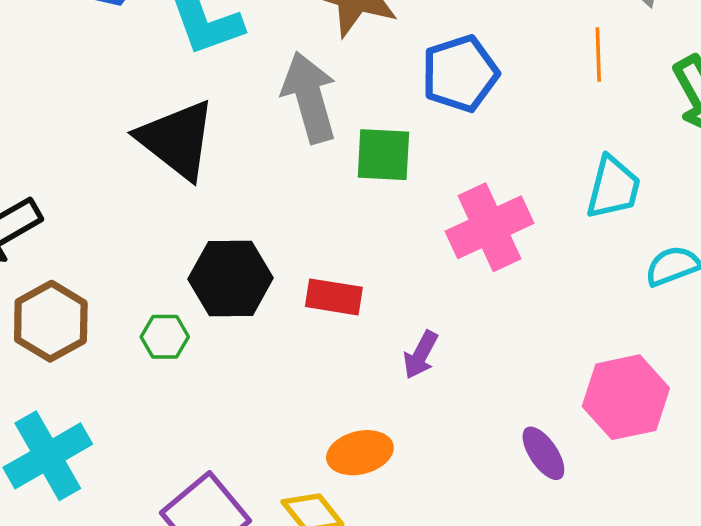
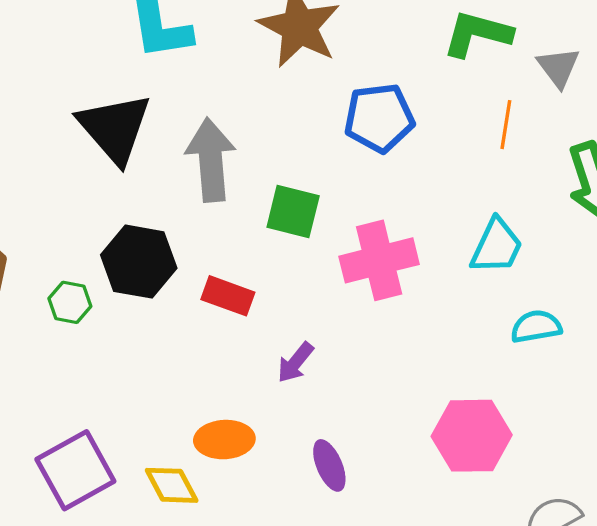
gray arrow: (309, 97) -> (211, 160), moved
green square: (383, 155) -> (293, 212), moved
purple ellipse: (543, 453) -> (329, 465), moved

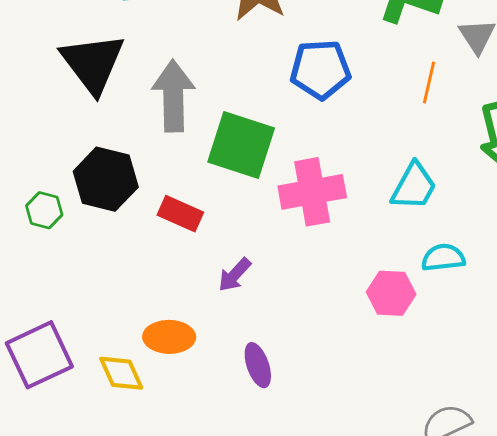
green square: (293, 212) -> (241, 145), size x1.4
pink hexagon: (472, 436) -> (391, 293), moved, size x0.7

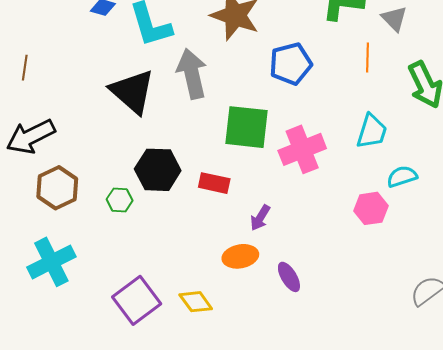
gray arrow: (173, 96) -> (192, 74), moved
orange ellipse: (169, 337) -> (240, 256), moved

